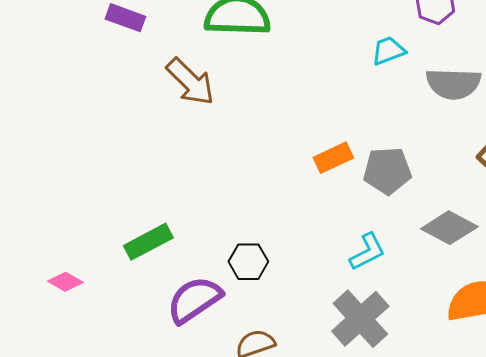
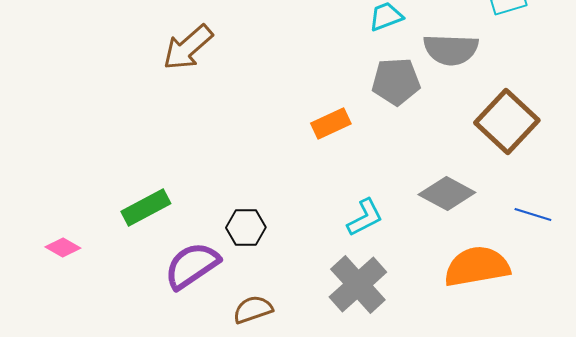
brown arrow: (190, 82) -> (188, 48), turned 94
gray pentagon: (387, 171) -> (396, 82), moved

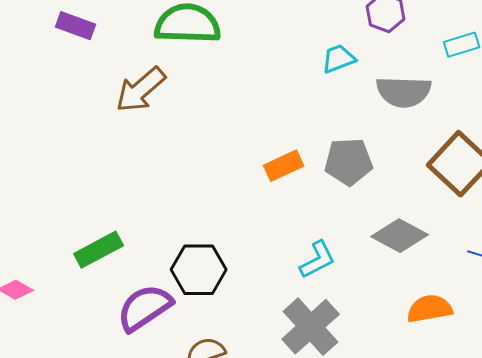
gray pentagon: (396, 82) -> (349, 162), moved
black hexagon: (246, 228) -> (199, 270), size x1.4
orange semicircle: (477, 266) -> (430, 309), size x0.7

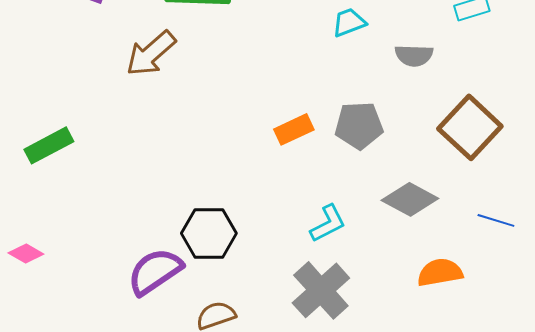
gray semicircle: (404, 92) -> (414, 55), size x0.7
green rectangle: (99, 250) -> (49, 145), moved

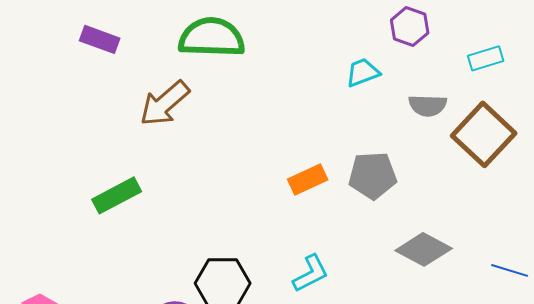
brown square: (470, 127) -> (484, 134), moved
green rectangle: (49, 145) -> (117, 195), moved
cyan L-shape: (328, 223) -> (311, 273), moved

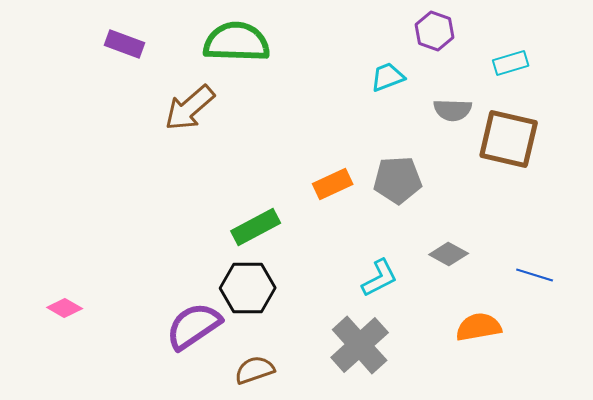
brown square: (484, 134) -> (509, 139), turned -30
green rectangle: (117, 195) -> (256, 227), moved
gray diamond: (424, 249) -> (449, 254), size x0.7
cyan L-shape: (311, 273) -> (380, 278), moved

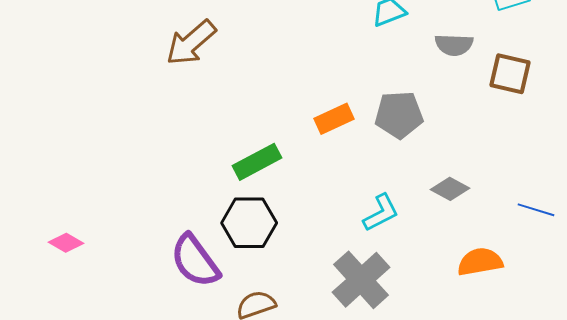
brown square: (509, 139) -> (510, 74), size x0.7
purple semicircle: (194, 326) -> (195, 261), turned -92

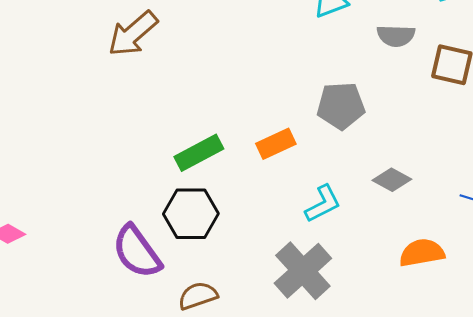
orange rectangle: (334, 119) -> (276, 144), moved

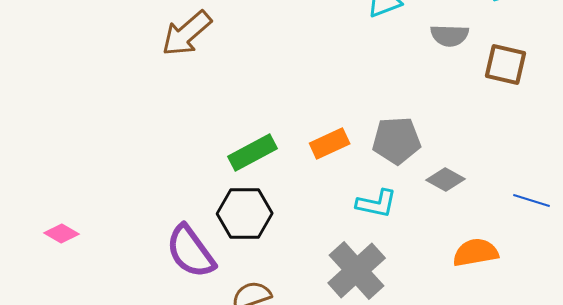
gray pentagon: (341, 106) -> (397, 140), moved
cyan L-shape: (323, 204) -> (377, 204), turned 39

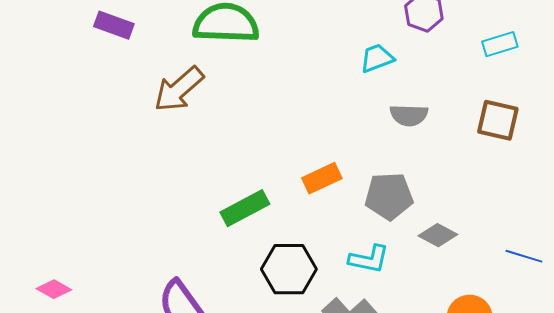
gray semicircle: (450, 36) -> (409, 115), moved
orange rectangle: (330, 144) -> (322, 178), moved
black hexagon: (245, 214) -> (289, 269), moved

